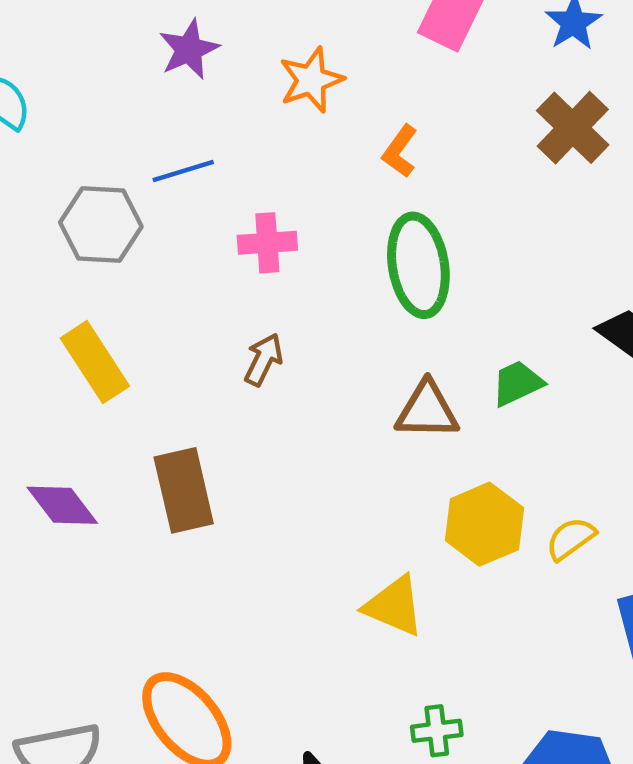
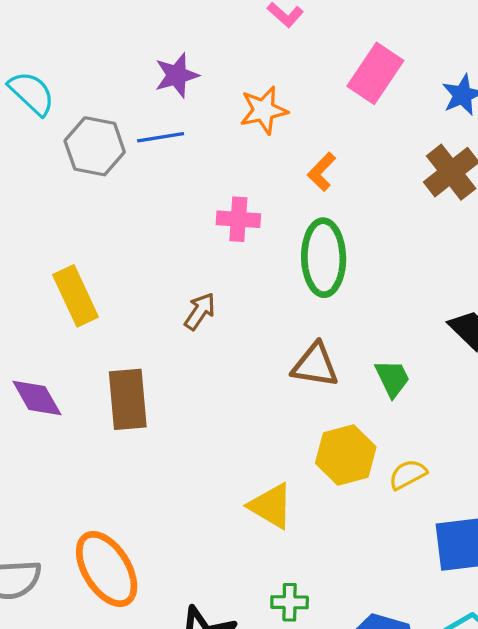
blue line: (183, 171) -> (161, 137), moved
gray hexagon: (101, 224) -> (95, 146), moved
pink cross: (267, 243) -> (238, 219), moved
green trapezoid: (517, 383) -> (392, 378), moved, turned 81

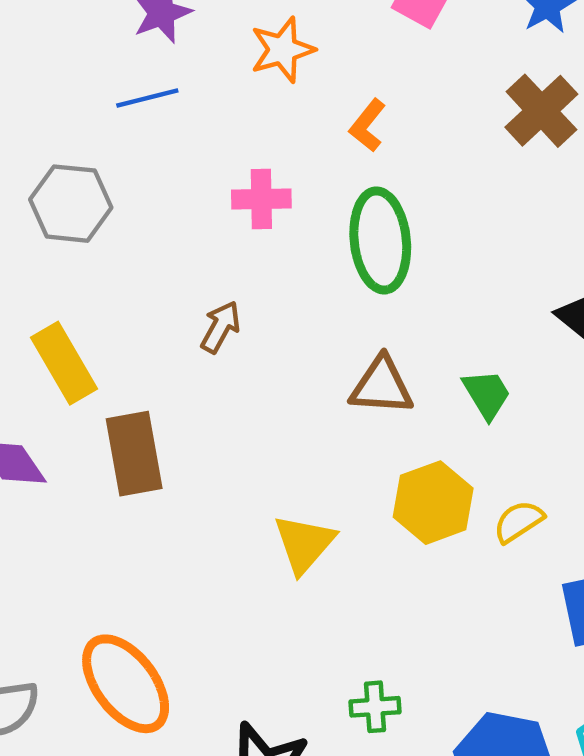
gray hexagon: (95, 146) -> (71, 204), moved
yellow rectangle: (76, 296) -> (64, 363), moved
yellow triangle: (271, 506) -> (304, 544), moved, turned 45

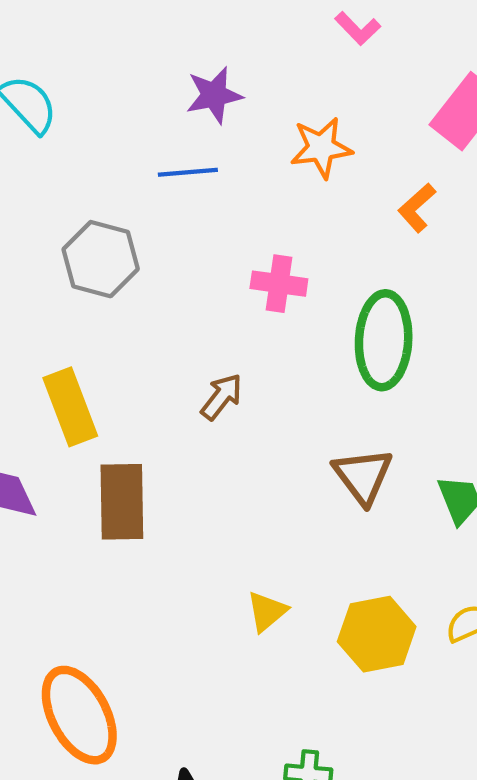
orange L-shape: (367, 125) -> (417, 208), moved
brown triangle: (382, 386) -> (363, 476), turned 40
yellow hexagon: (433, 503) -> (377, 634), moved
yellow triangle: (304, 544) -> (267, 611), size x0.7

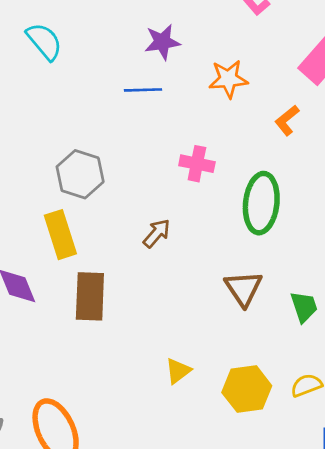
gray hexagon: (101, 259) -> (80, 174), moved

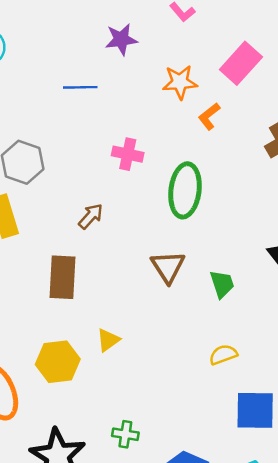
purple star: (162, 42) -> (121, 39), moved
orange star: (228, 79) -> (180, 82), moved
brown rectangle: (90, 296) -> (62, 277), moved
yellow hexagon: (247, 389) -> (58, 362), moved

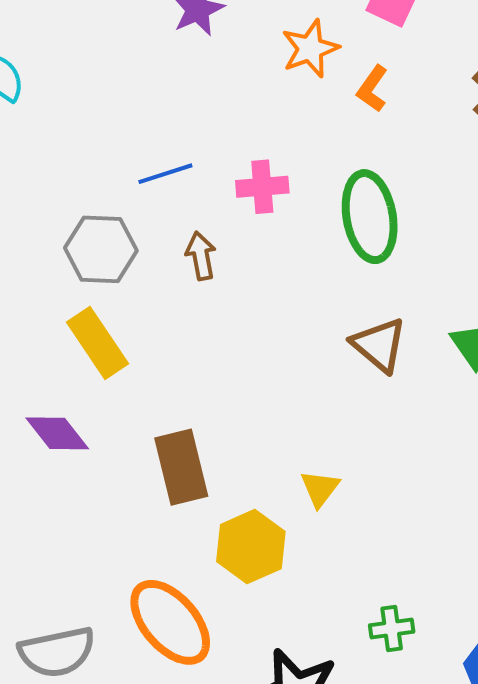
blue line: (80, 87) -> (165, 174), moved
brown arrow: (91, 216) -> (201, 256), moved, turned -36
brown rectangle: (62, 277) -> (181, 467), moved

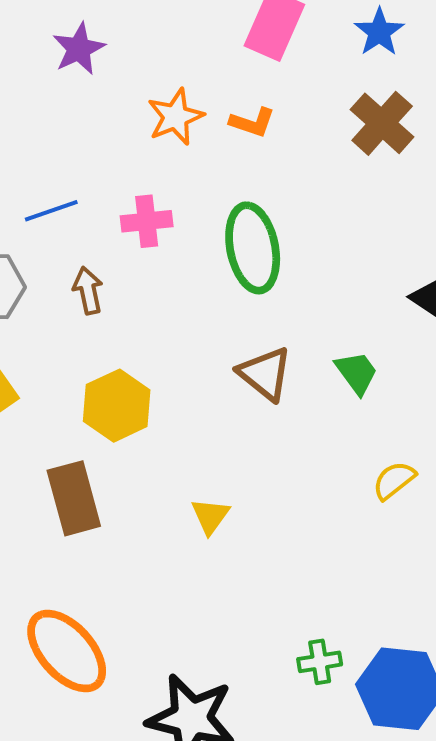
orange star: (310, 49) -> (176, 117), moved
orange L-shape: (372, 89) -> (252, 122), turned -105
yellow hexagon: (251, 547) -> (117, 406), moved
green cross: (392, 628) -> (320, 662), moved

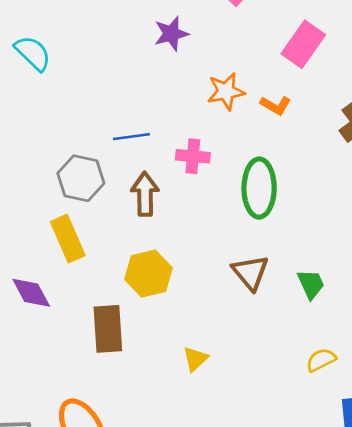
brown arrow: (88, 291) -> (145, 194), size x1.4

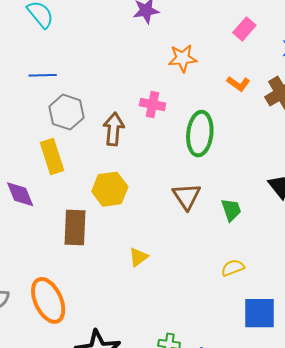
pink rectangle: (303, 44) -> (244, 29), size x0.7
orange L-shape: (276, 105) -> (238, 84), moved
blue line: (131, 137) -> (43, 75), moved

